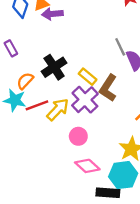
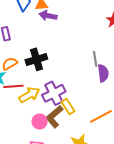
yellow rectangle: (88, 77) -> (68, 106), moved
brown L-shape: (108, 88) -> (54, 117), moved

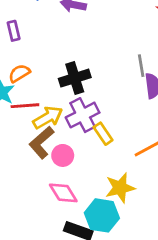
black cross: (36, 59) -> (75, 78), moved
brown L-shape: (54, 117) -> (41, 142), moved

